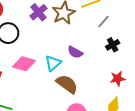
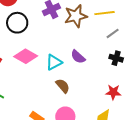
black cross: (113, 45) -> (116, 58), turned 32
brown semicircle: (67, 84) -> (63, 86), size x0.7

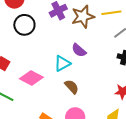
pink diamond: (26, 56) -> (31, 78), moved
purple semicircle: (78, 57) -> (79, 50), moved

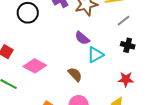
cyan triangle: (62, 63) -> (95, 55), moved

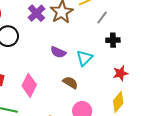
purple semicircle: (82, 38) -> (58, 52), moved
pink diamond: (35, 66) -> (29, 85), turned -75

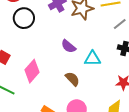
cyan triangle: (84, 58) -> (92, 59), turned 30

